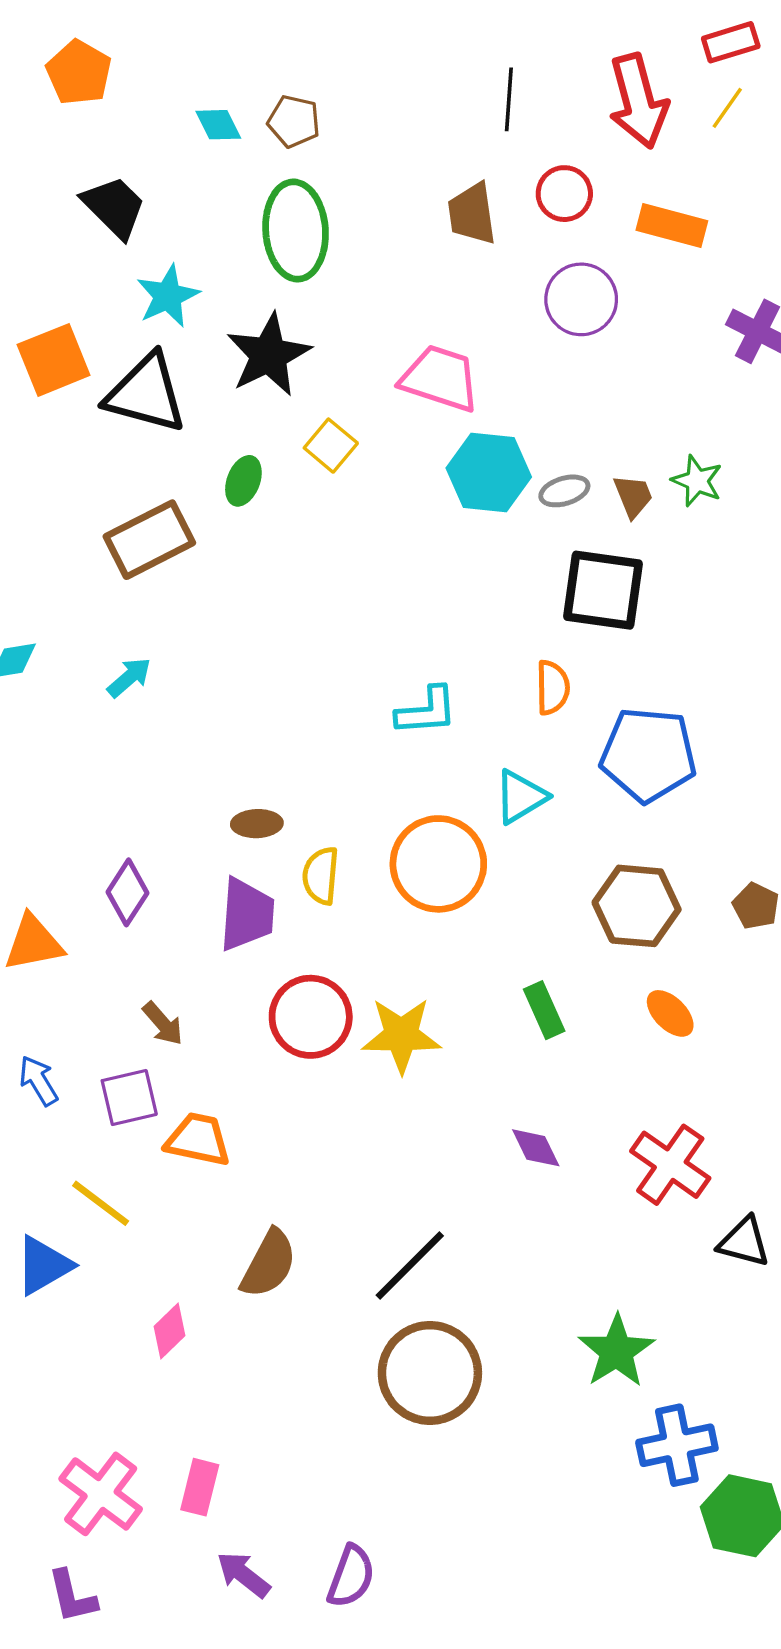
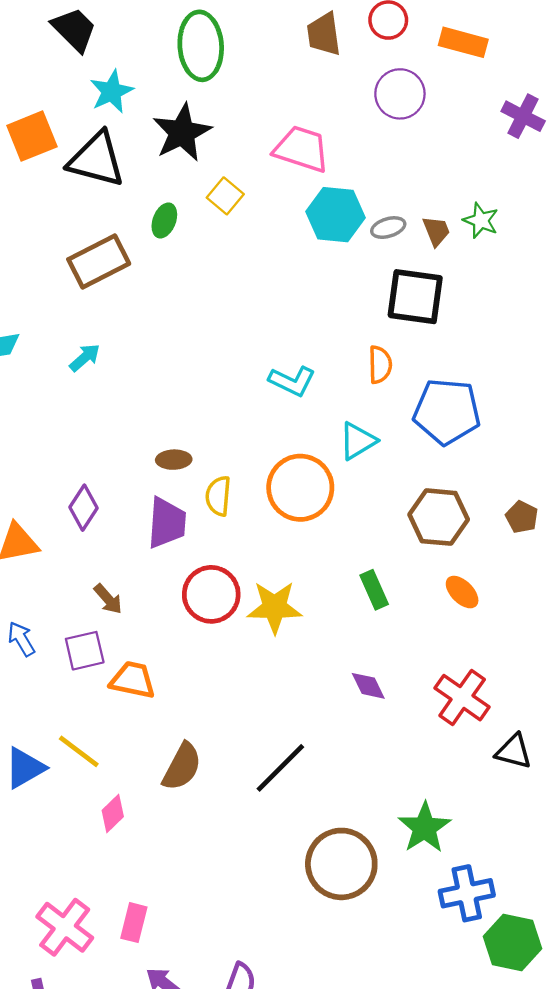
cyan L-shape: (427, 711) -> (292, 381), turned 30
yellow line: (101, 1203) -> (79, 751), moved
brown circle: (430, 1373) -> (341, 864), moved

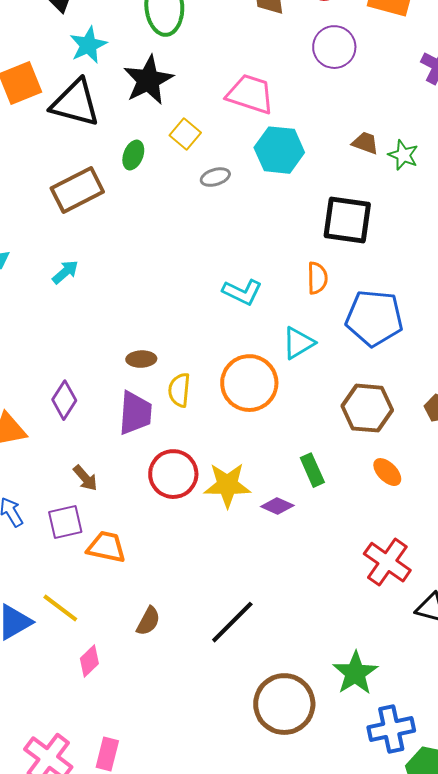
gray ellipse: (388, 228) -> (215, 177), moved
brown trapezoid: (436, 231) -> (365, 143), moved, turned -48
purple diamond: (368, 686) -> (277, 506), moved, turned -40
brown semicircle: (182, 767) -> (148, 621), size x0.7

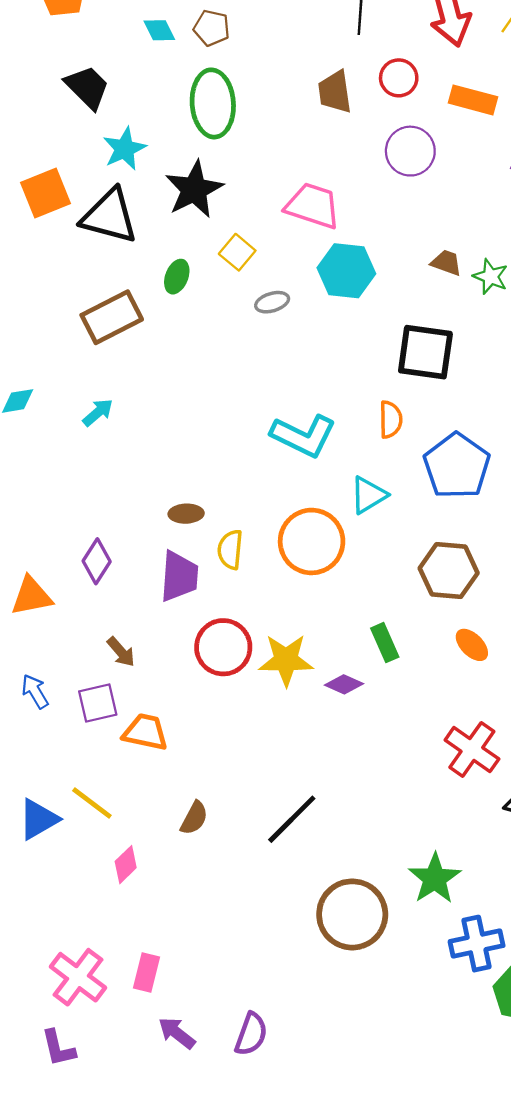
cyan L-shape: (242, 292) -> (303, 436), size x1.4
blue pentagon: (374, 318) -> (457, 466), turned 30

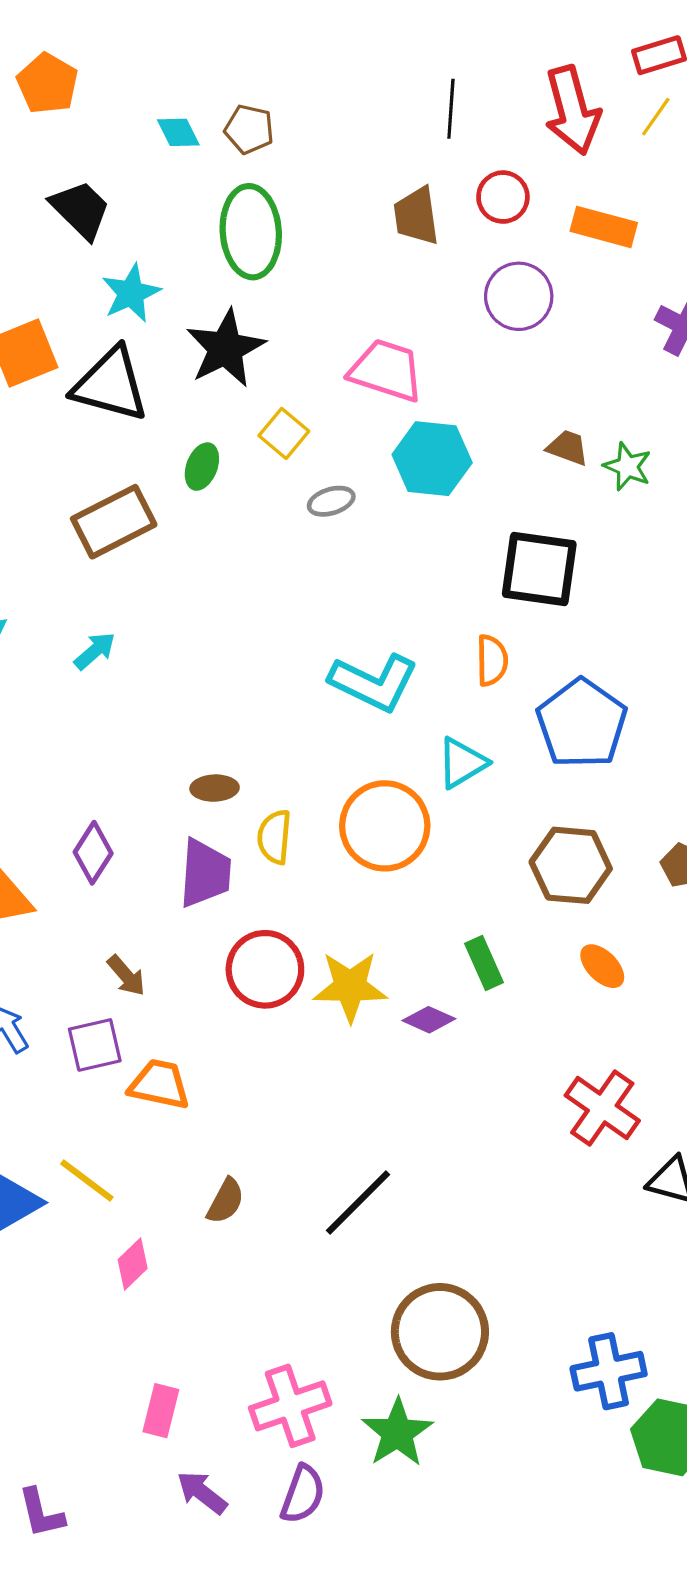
green star: (435, 878) -> (397, 1433), moved
pink cross: (78, 977) -> (290, 1406), moved, turned 34

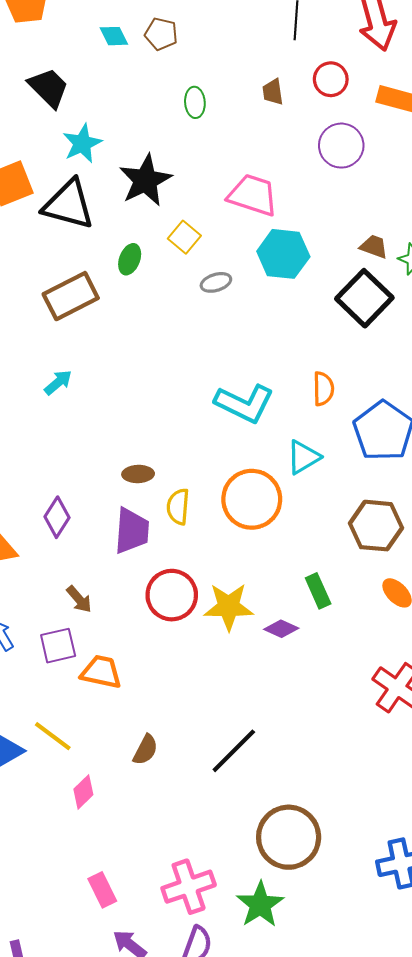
brown trapezoid: (416, 216) -> (273, 92), size x0.7
green ellipse: (251, 232) -> (195, 102), moved, size x0.5
black square: (539, 569) -> (364, 298), moved, turned 36
pink rectangle: (161, 1411) -> (102, 890), turned -40

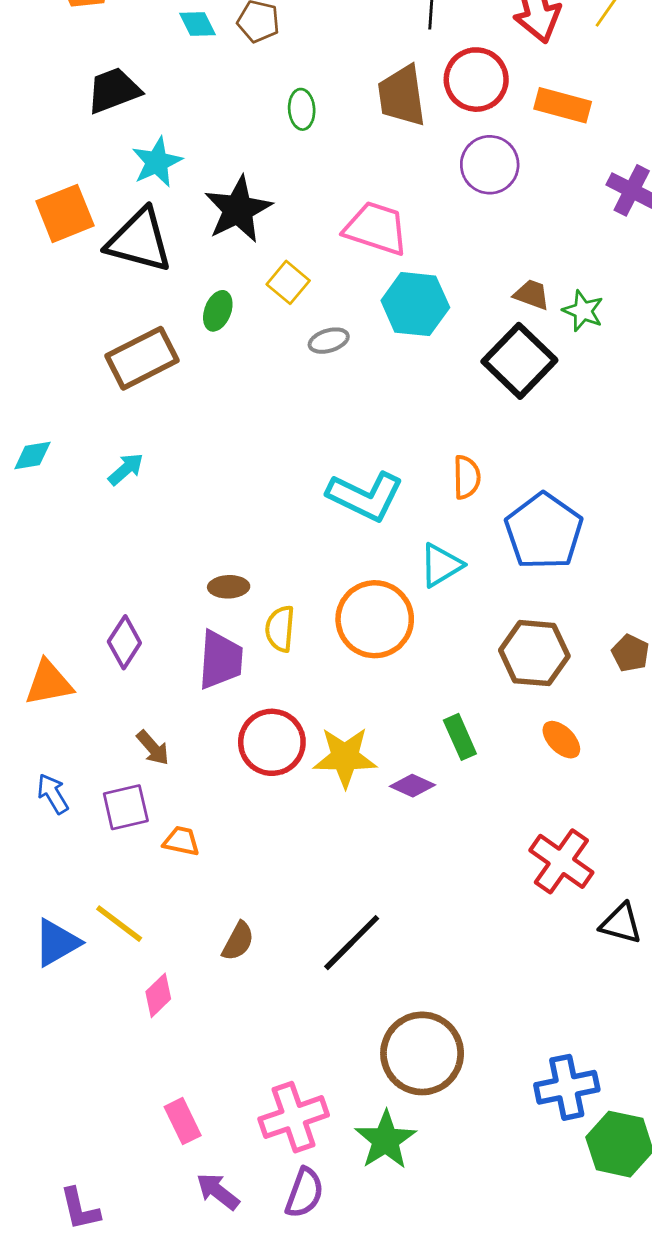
red circle: (331, 79) -> (476, 80), size x1.4
black trapezoid: (49, 88) -> (114, 90), turned -66
brown trapezoid: (273, 92) -> (402, 96), size x1.8
orange trapezoid: (101, 672) -> (181, 841), size x0.7

